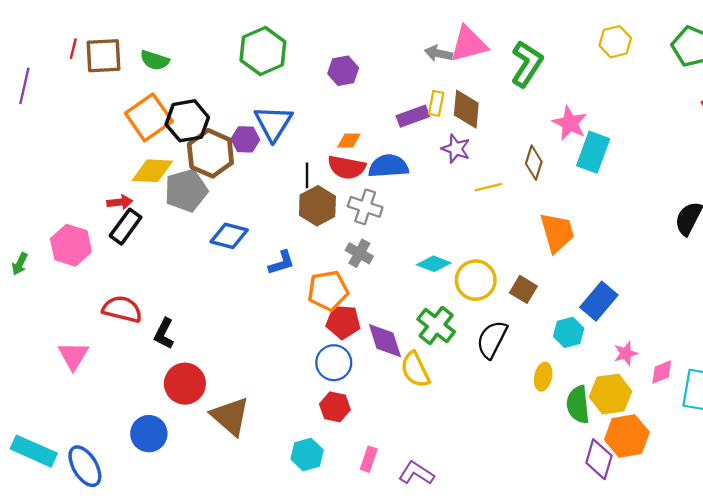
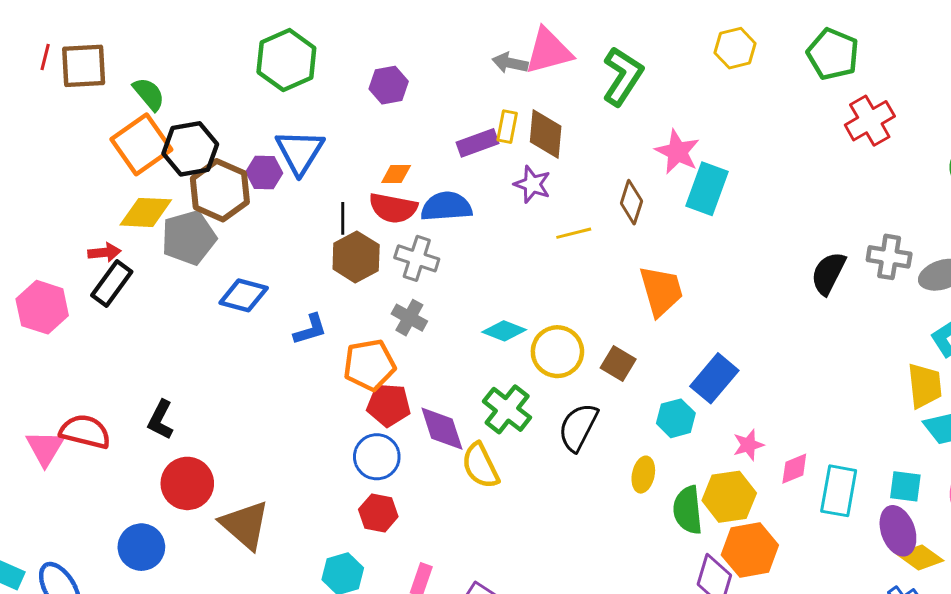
green semicircle: (155, 60) -> (149, 94), moved, turned -148
red semicircle: (122, 309) -> (85, 432), moved

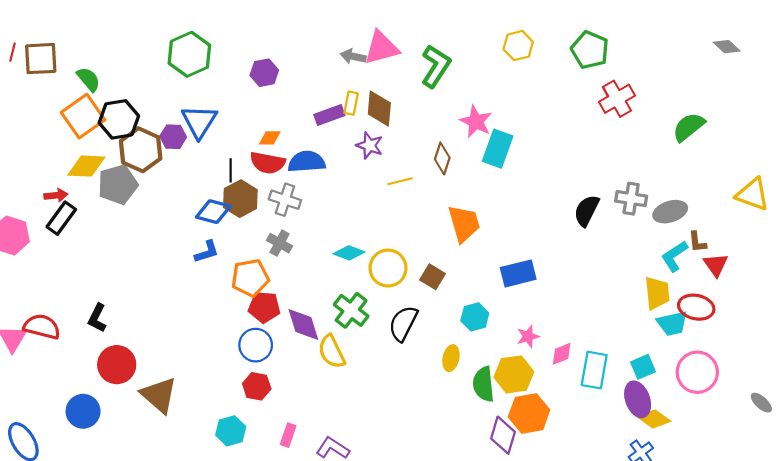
blue diamond: (244, 295) -> (213, 212), moved
blue rectangle: (714, 378) -> (518, 273), moved, turned 36
cyan square: (905, 486) -> (643, 367), turned -30

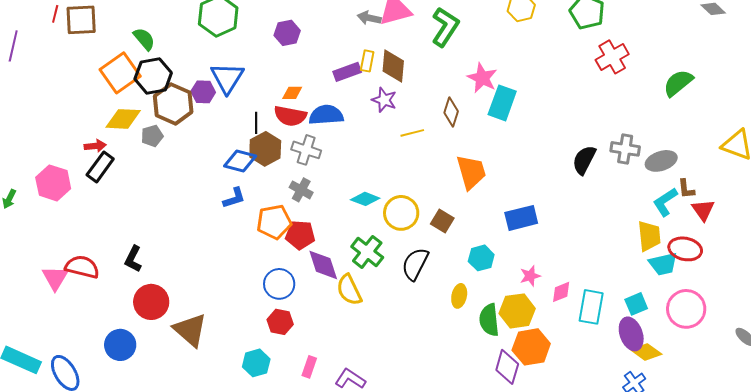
green semicircle: (88, 79) -> (144, 39), moved
gray pentagon: (118, 184) -> (152, 136), size x0.6
red pentagon: (264, 307) -> (300, 235), moved

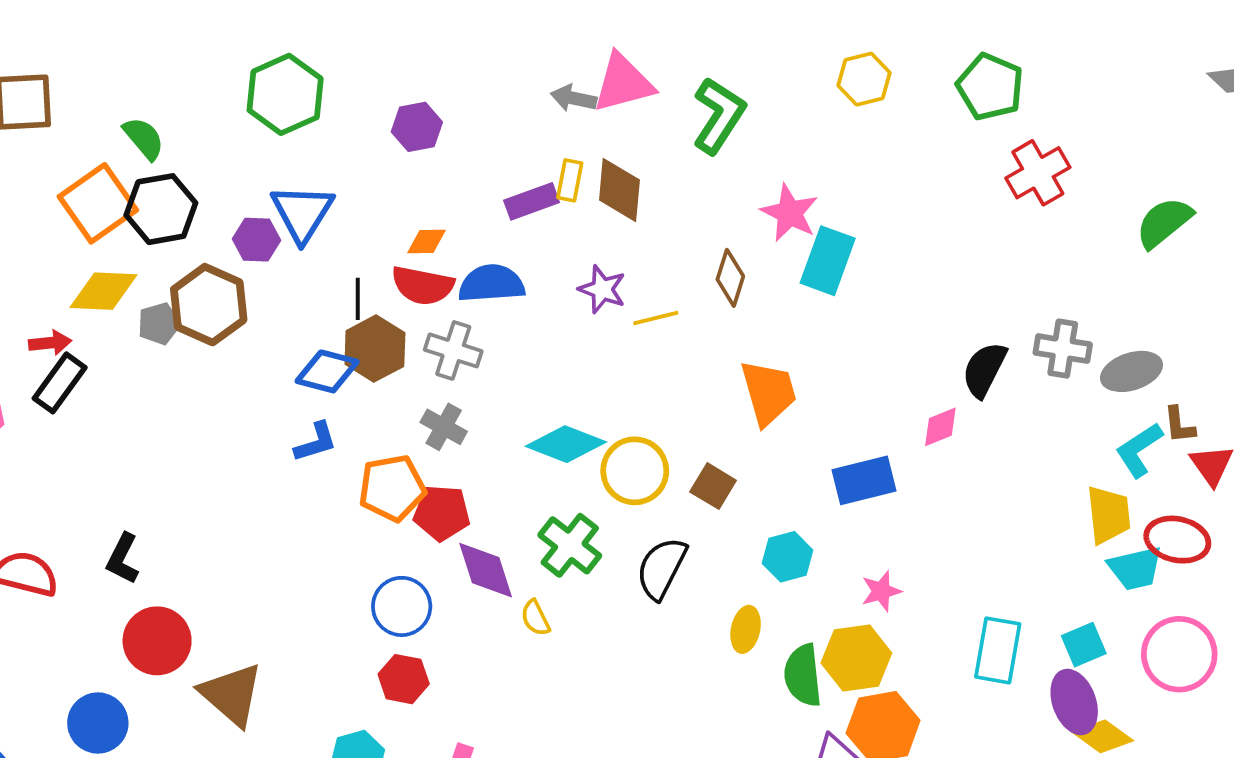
purple star: (384, 100) -> (602, 289), moved
brown hexagon: (173, 104) -> (209, 305), moved
cyan diamond: (365, 199) -> (566, 444), size x1.4
yellow semicircle: (349, 290) -> (535, 618), size x0.6
pink diamond: (561, 292) -> (940, 427), moved

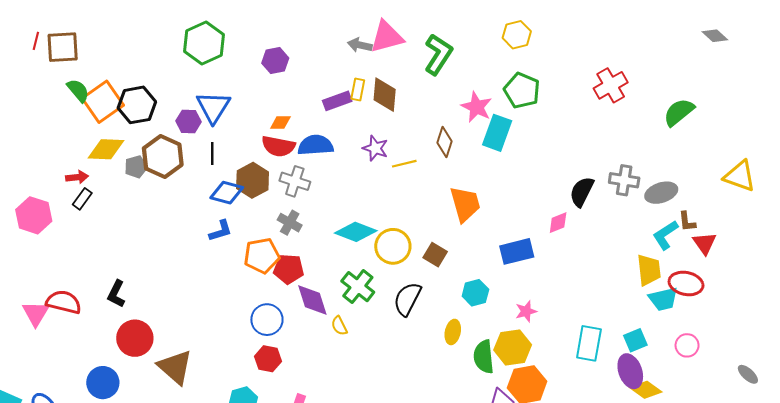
green pentagon: (990, 87) -> (522, 90), moved
green semicircle: (144, 138) -> (78, 90), moved
black line: (358, 299) -> (212, 153), moved
black rectangle: (60, 383) -> (82, 199), size x0.7
pink circle: (1179, 654) -> (687, 345), size x0.6

